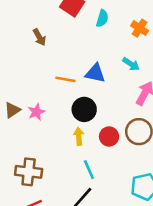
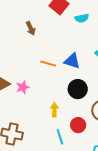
cyan semicircle: (102, 18) -> (82, 18), turned 56
black circle: (84, 109) -> (78, 89), moved
red circle: (109, 136) -> (78, 125), moved

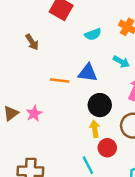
cyan semicircle: (82, 18) -> (93, 34), moved
yellow arrow: (54, 110) -> (95, 129), moved

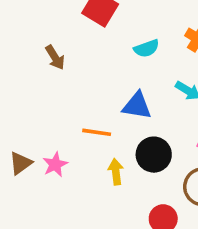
orange line: (60, 81) -> (97, 132), moved
yellow arrow: (95, 129) -> (116, 172), moved

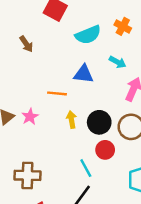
cyan semicircle: (146, 48) -> (88, 35), size x1.5
black circle: (154, 155) -> (99, 122), moved

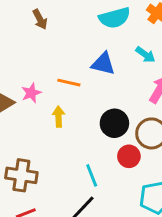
pink star: (30, 117) -> (31, 93), moved
yellow arrow: (71, 120) -> (59, 117), moved
red circle: (105, 150) -> (129, 156), moved

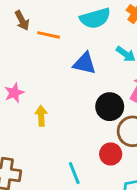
orange line: (69, 83) -> (49, 35), moved
black circle: (114, 123) -> (110, 107), moved

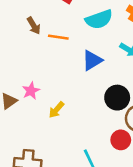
blue triangle: (85, 63) -> (92, 60), turned -40
yellow arrow: (41, 116) -> (56, 110), turned -132

